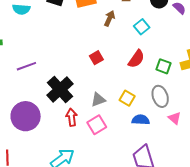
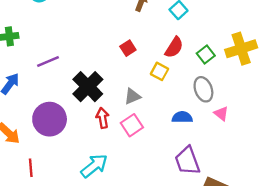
green square: (164, 66) -> (206, 54), turned 35
yellow square: (127, 98) -> (160, 71), moved

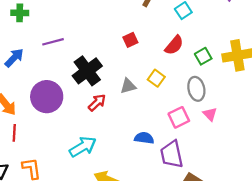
yellow square: (160, 71) -> (156, 78), moved
blue semicircle: (182, 117) -> (144, 138), moved
red arrow: (103, 118) -> (97, 103), turned 48
pink square: (132, 125) -> (179, 117), moved
red line: (31, 168) -> (14, 133), moved

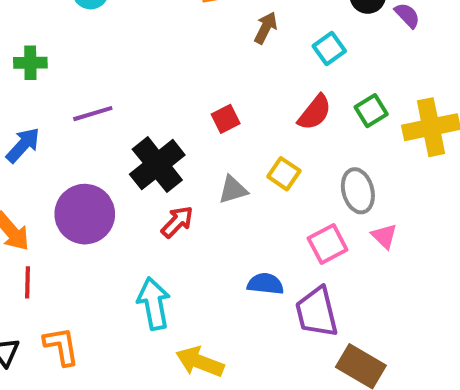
red square: (130, 40) -> (226, 119), moved
green square: (203, 56) -> (371, 111), moved
cyan arrow: (83, 147) -> (154, 304), turned -68

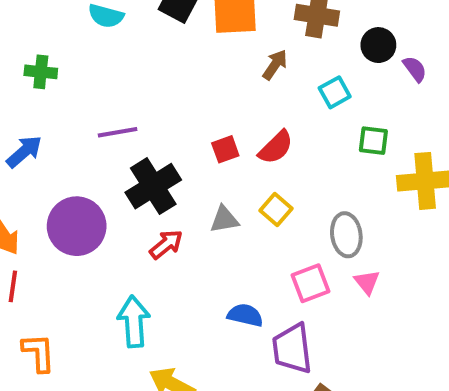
green square: (371, 111) -> (373, 141), moved, turned 32
red semicircle: (315, 112) -> (276, 147), moved
purple line: (93, 114) -> (118, 132), moved

